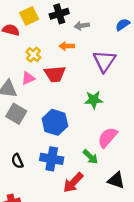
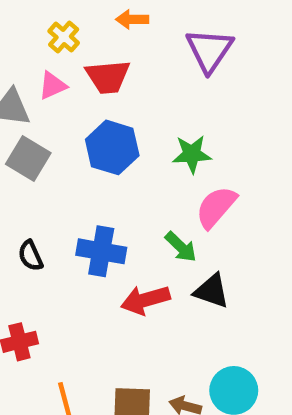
green star: (94, 100) -> (192, 154), moved
blue hexagon: (55, 122) -> (112, 147), moved
black triangle: (116, 180) -> (212, 291), moved
red arrow: (73, 182) -> (145, 300), turned 30

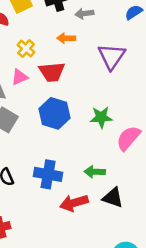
pink semicircle: (216, 207) -> (128, 138), moved
green arrow: (181, 247) -> (95, 172), turned 138

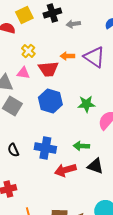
orange arrow: (66, 38) -> (67, 56), moved
purple triangle: (112, 56) -> (94, 57), turned -30
pink triangle: (19, 77) -> (23, 73), turned 32

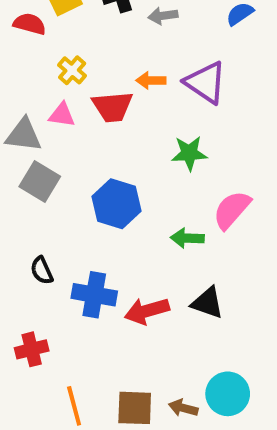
blue hexagon: (50, 101) -> (117, 204), moved
green star: (86, 104) -> (189, 153), moved
green arrow: (81, 146) -> (187, 238), moved
blue cross: (45, 148) -> (94, 295), moved

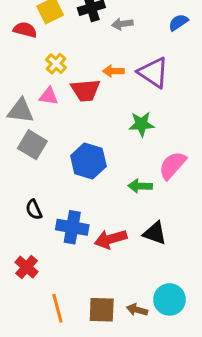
red cross: (32, 349) -> (27, 267), turned -35

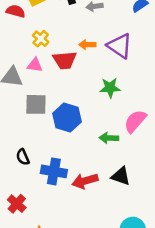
gray square: (32, 145) -> (36, 104), moved, turned -30

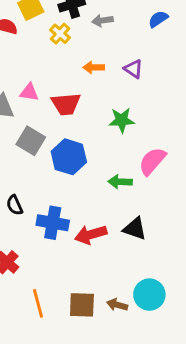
yellow cross: (41, 39) -> (60, 34), moved
purple triangle: (120, 46) -> (133, 69), size x0.6
red trapezoid: (65, 60) -> (66, 104), moved
gray square: (36, 104) -> (31, 141), turned 30

